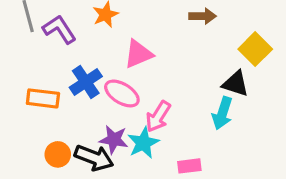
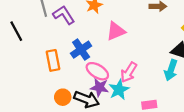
pink ellipse: (122, 93) -> (97, 71), moved
orange rectangle: (43, 98) -> (53, 60), turned 72

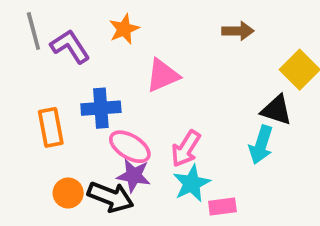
blue cross: (81, 50) -> (101, 108), turned 30
cyan star: (119, 90) -> (192, 183), moved

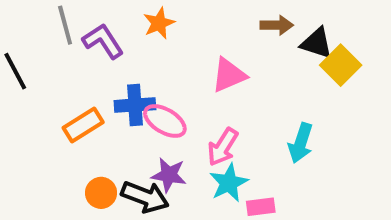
pink triangle: (163, 75) -> (229, 75), moved
black triangle: (276, 110) -> (317, 43), moved
orange rectangle: (51, 127) -> (83, 125), turned 69
pink ellipse: (130, 147) -> (165, 121), moved

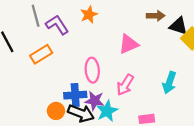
blue cross: (135, 105) -> (75, 95), moved
pink ellipse: (165, 121) -> (92, 70), turned 55
orange rectangle: (83, 125) -> (41, 54), moved
cyan star: (229, 183) -> (107, 111), moved

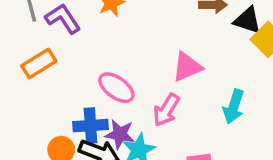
pink triangle: (129, 44) -> (187, 67), moved
pink ellipse: (92, 70) -> (116, 88), turned -50

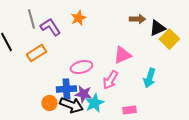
black triangle: (247, 20) -> (157, 28), turned -42
pink ellipse: (116, 88) -> (81, 67), turned -50

